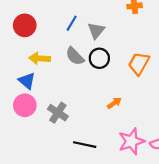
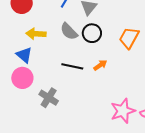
orange arrow: (114, 103) -> (100, 65), moved
gray cross: (58, 113) -> (49, 98), moved
black line: (85, 145) -> (72, 66), moved

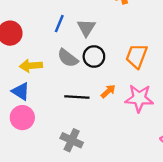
gray cross: (49, 98) -> (72, 140), moved
pink star: (123, 111) -> (139, 98), moved, turned 30

